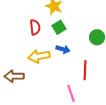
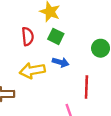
green square: (59, 27) -> (56, 36), turned -32

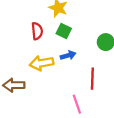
blue arrow: (61, 62) -> (68, 55), turned -32

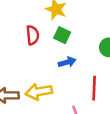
yellow arrow: (42, 63) -> (39, 92), moved

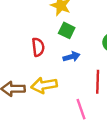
red semicircle: (33, 35) -> (38, 47), moved

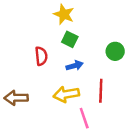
yellow arrow: (44, 85) -> (66, 94), moved

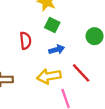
red line: (101, 91) -> (81, 73), turned -45

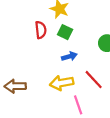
red semicircle: (25, 41) -> (41, 30), moved

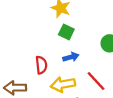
red semicircle: (41, 30) -> (41, 65), moved

